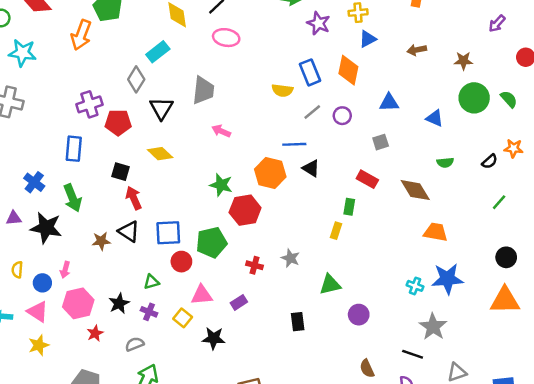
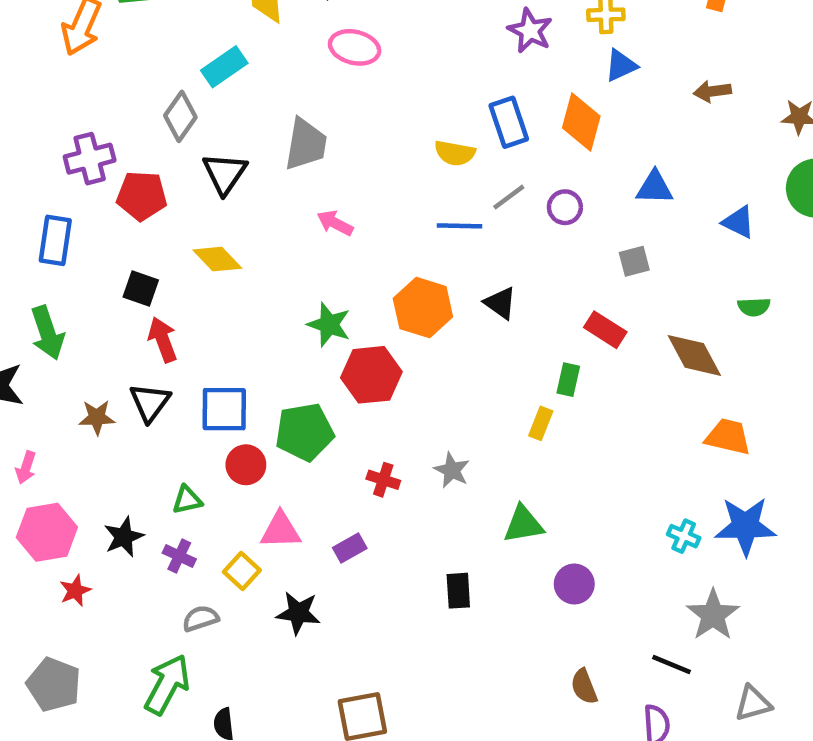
blue line: (294, 144) -> (460, 226), moved
black triangle: (129, 231) -> (150, 402), turned 30
gray semicircle: (135, 344) -> (200, 618), moved

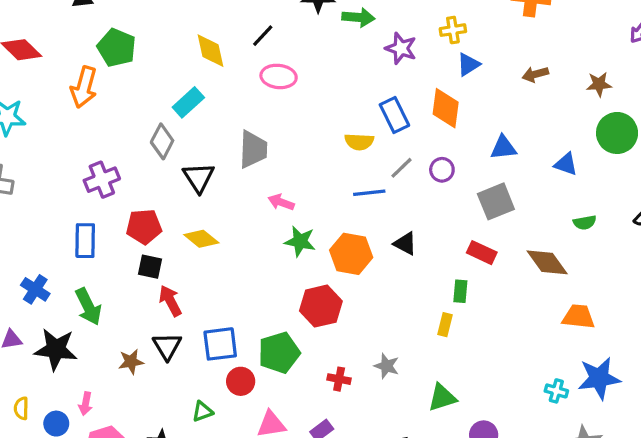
red pentagon: (142, 196) -> (144, 227), moved
gray square: (634, 261) -> (496, 201), size x1.6
green star: (329, 325) -> (300, 241), moved

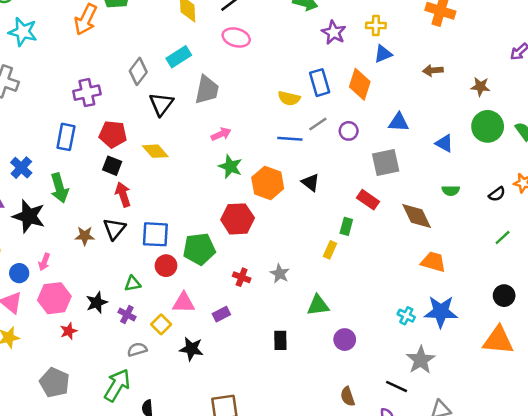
cyan rectangle: (188, 102) -> (179, 57), moved
pink arrow: (281, 202) -> (221, 134), turned 126

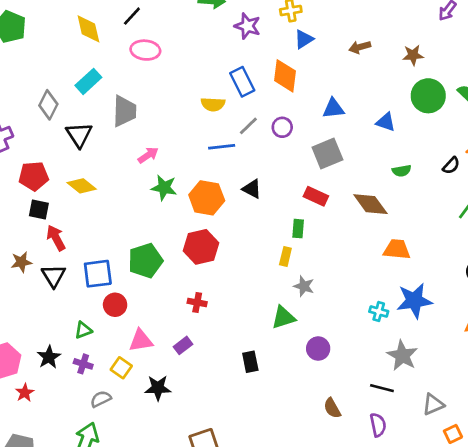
red hexagon: (238, 219) -> (201, 247), moved
brown star: (85, 236) -> (21, 262), moved
green pentagon: (199, 249) -> (145, 261), moved
gray star: (280, 274) -> (304, 286), moved

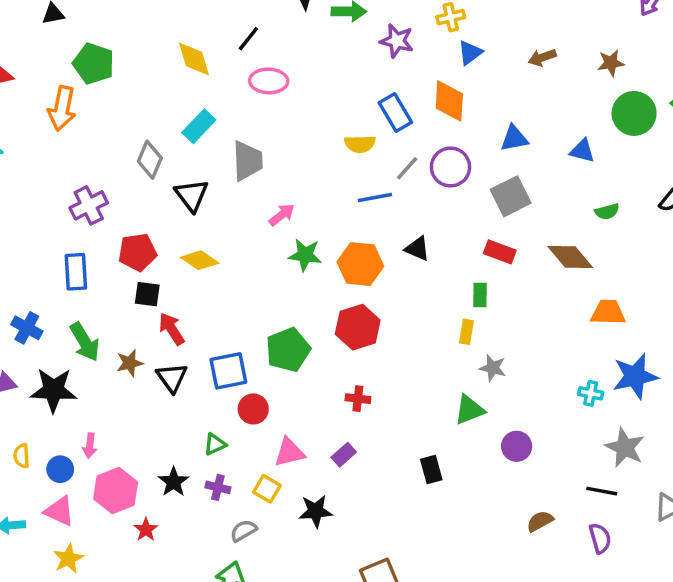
purple circle: (282, 127) -> (450, 167), size x1.5
brown semicircle: (332, 408) -> (540, 521), turned 95

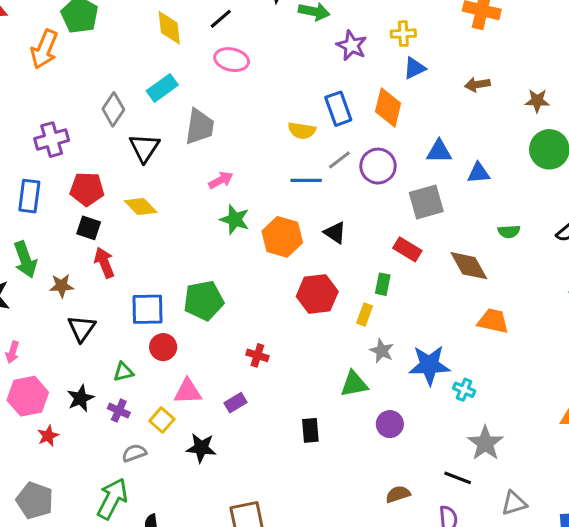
blue triangle: (582, 151) -> (479, 173), moved, turned -30
red hexagon: (358, 327) -> (317, 294), moved
blue star: (635, 376) -> (429, 365), moved
black triangle: (172, 378) -> (82, 328), moved

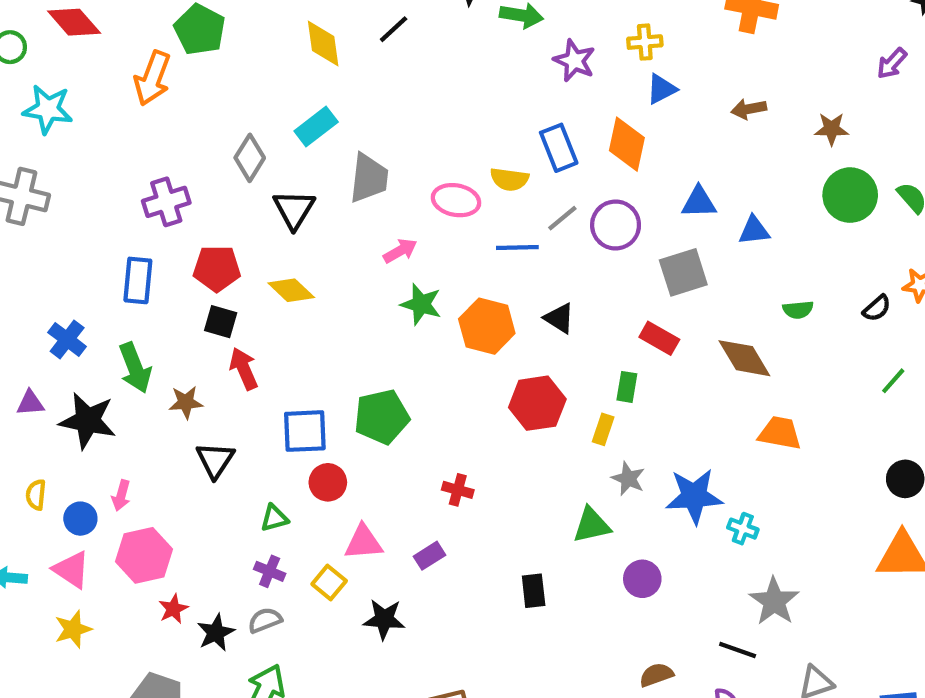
pink ellipse: (232, 60) -> (456, 200), moved
black star: (80, 398) -> (216, 633), moved
gray semicircle: (134, 453) -> (265, 620), moved

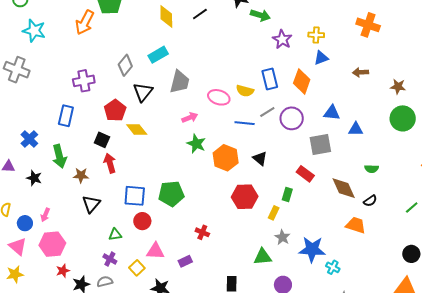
red pentagon: (217, 268) -> (115, 110), moved, turned 30
black semicircle: (877, 308) -> (370, 201), moved
black star: (88, 421) -> (34, 178), size x0.6

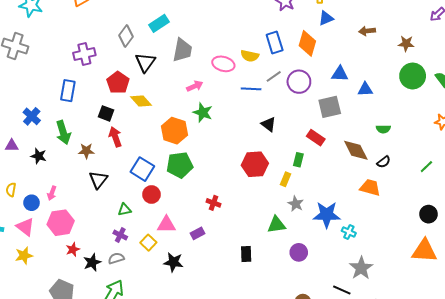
orange hexagon: (226, 158) -> (174, 131), moved
blue square: (135, 196) -> (142, 169), turned 30

